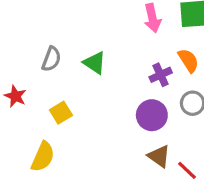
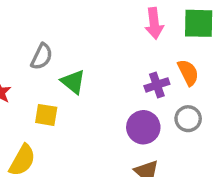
green triangle: (95, 63) -> (73, 82), moved
yellow square: (61, 113) -> (46, 115), turned 35

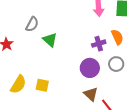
yellow square: (46, 115) -> (42, 85), moved

